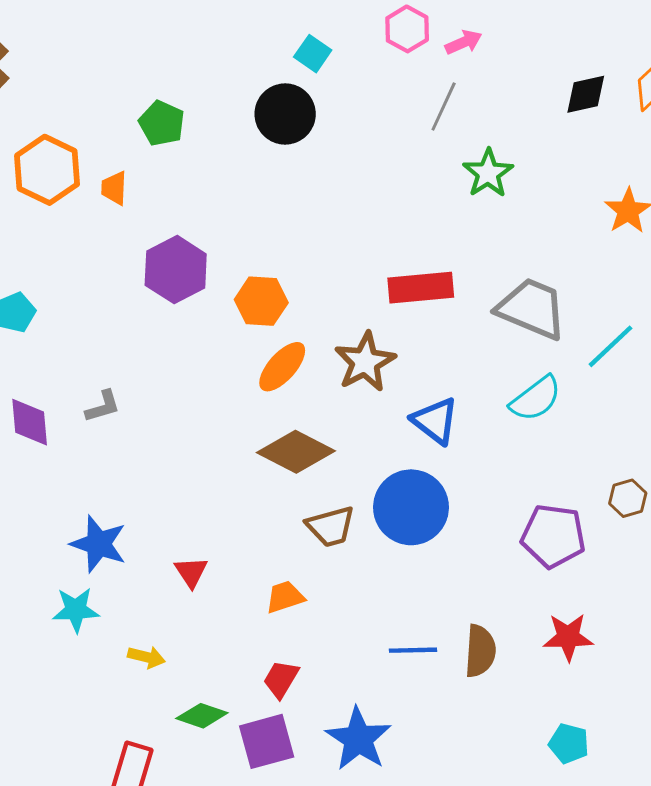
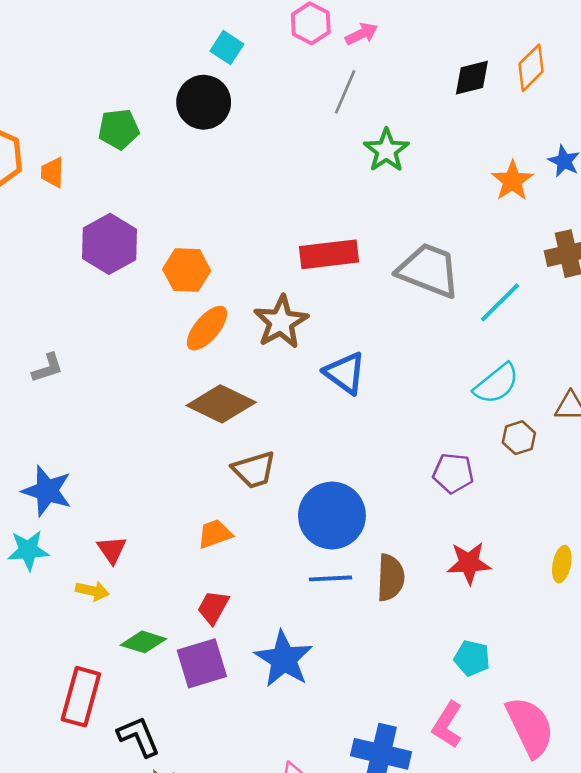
green pentagon: (162, 123) -> (119, 129), moved, turned -30
cyan semicircle: (536, 399) -> (496, 384), moved
blue circle: (411, 507) -> (332, 516), moved
purple pentagon: (553, 536) -> (453, 473), size x0.7
red triangle: (191, 572) -> (112, 550), moved

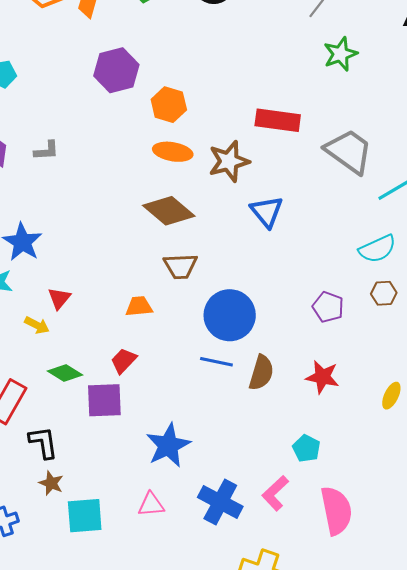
orange ellipse: (207, 328) -> (173, 152), turned 45
blue star: (284, 659) -> (168, 445), moved

